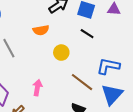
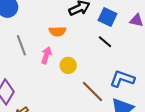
yellow circle: (61, 53) -> (68, 65), moved
pink arrow: (37, 88) -> (46, 55), moved

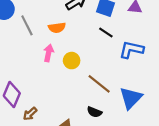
gray line: (21, 45) -> (27, 25), moved
blue L-shape: (122, 79) -> (131, 50), moved

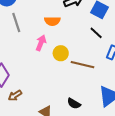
gray line: (27, 25) -> (16, 22), moved
brown line: (99, 84) -> (83, 65), moved, turned -35

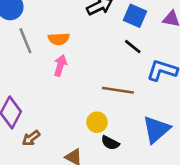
orange semicircle: (52, 21) -> (59, 39), moved
yellow circle: (61, 53) -> (97, 122), moved

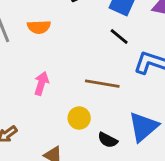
pink arrow: (60, 65) -> (41, 83), moved
black semicircle: (110, 143) -> (108, 140), moved

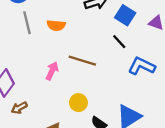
brown line: (102, 84) -> (82, 61), moved

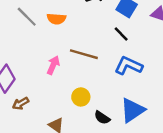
gray line: (27, 23) -> (27, 17), turned -30
blue L-shape: (142, 66) -> (128, 66), moved

